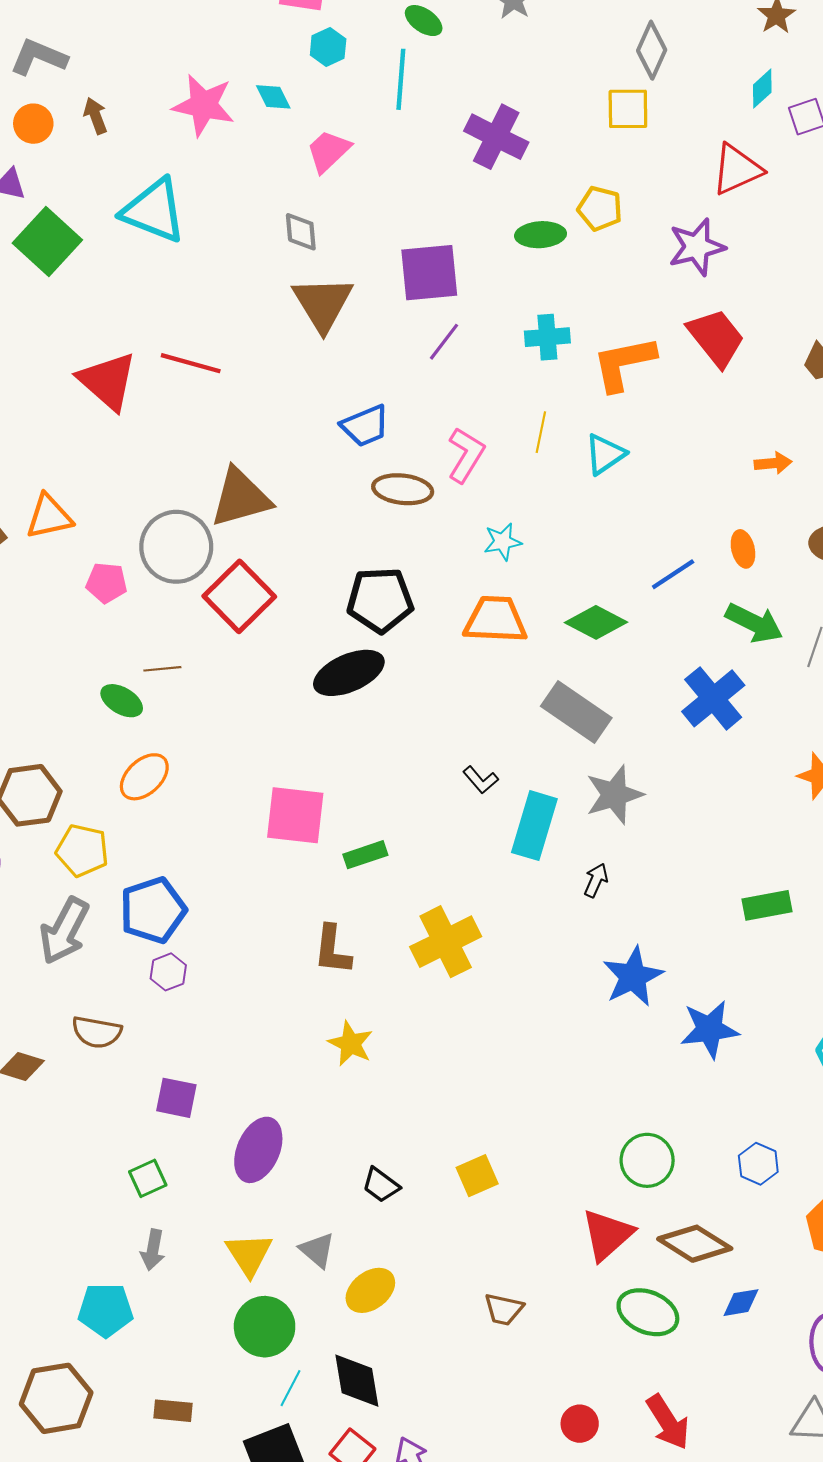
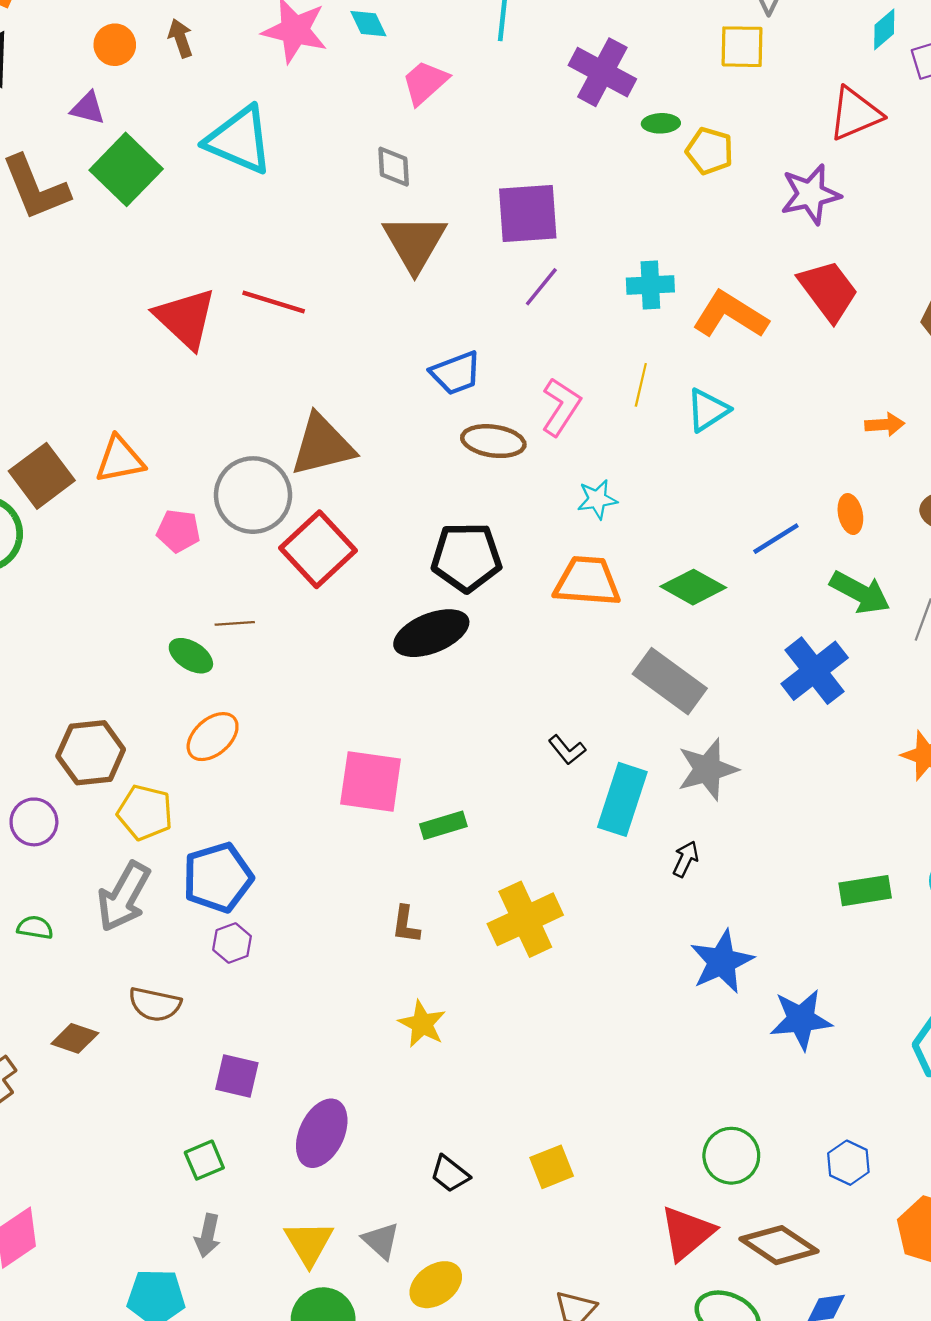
green ellipse: (541, 235) -> (661, 123), moved, size x0.7
orange L-shape: (624, 363) -> (730, 315), turned 42
brown L-shape: (332, 950) -> (406, 924), size x0.7

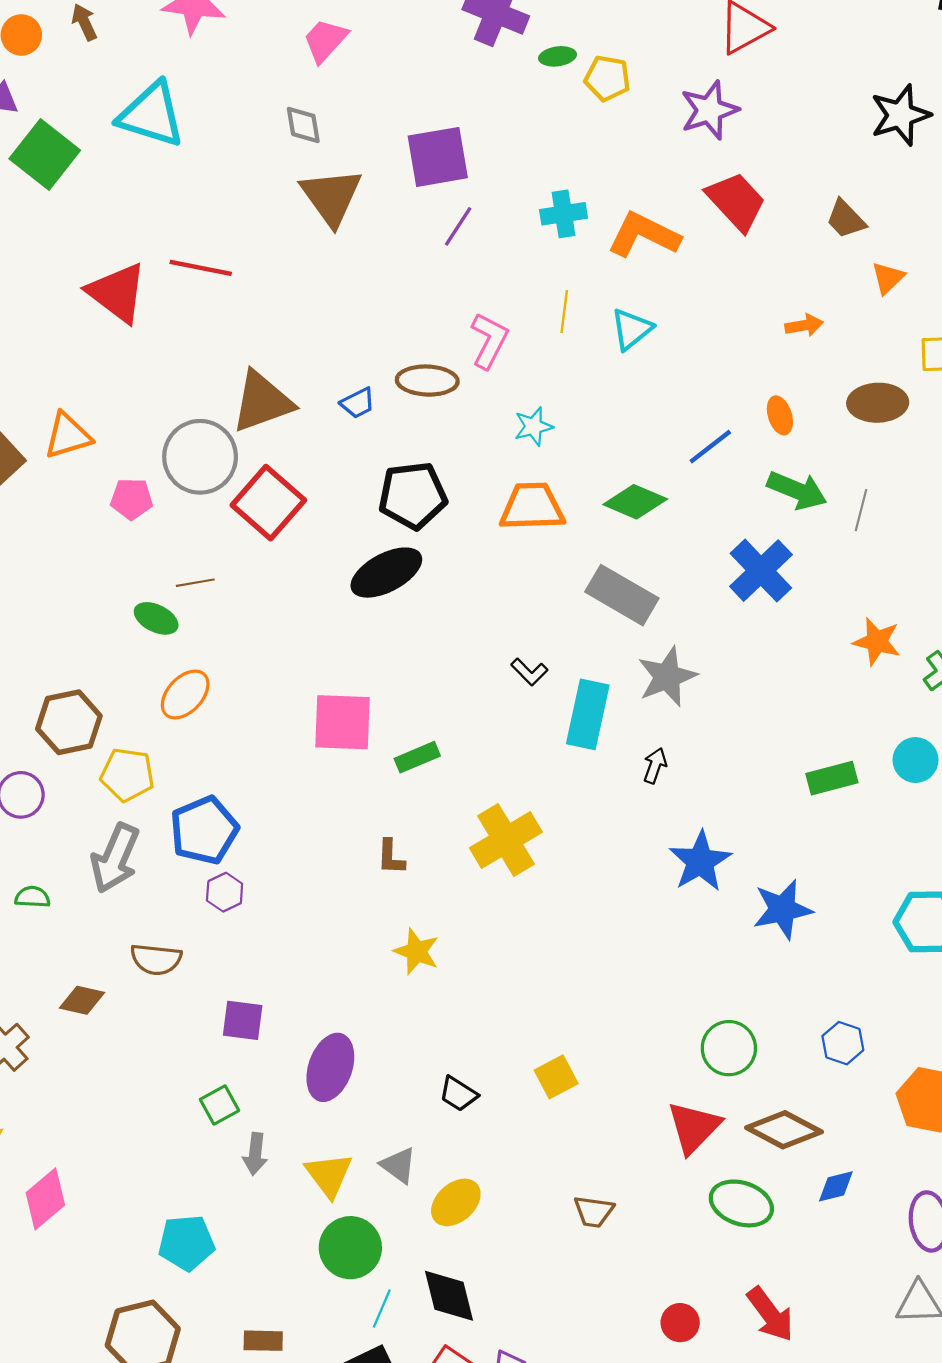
blue trapezoid: (456, 373) -> (358, 403), moved, size x0.7
gray arrow: (208, 1236) -> (255, 1154), moved

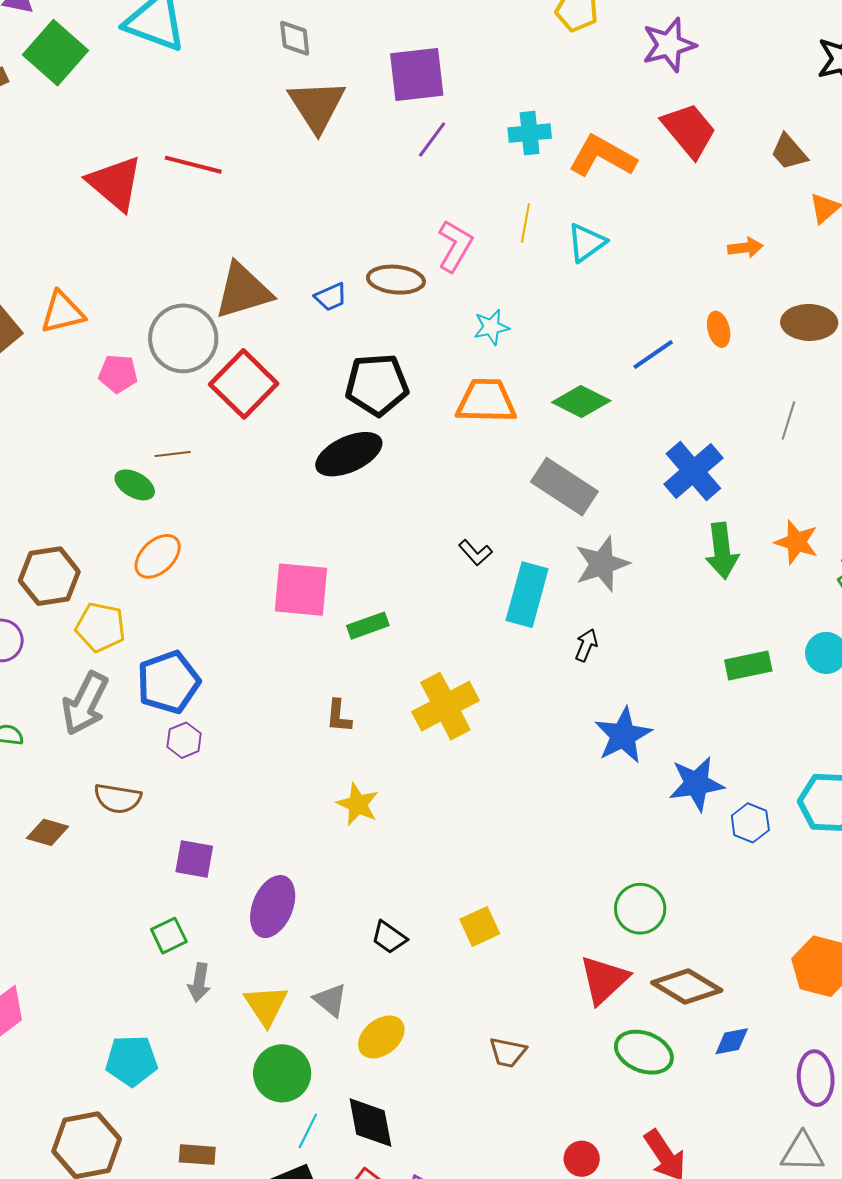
green arrow: (797, 490) -> (722, 551), moved, turned 58
blue hexagon: (843, 1043) -> (750, 823), moved

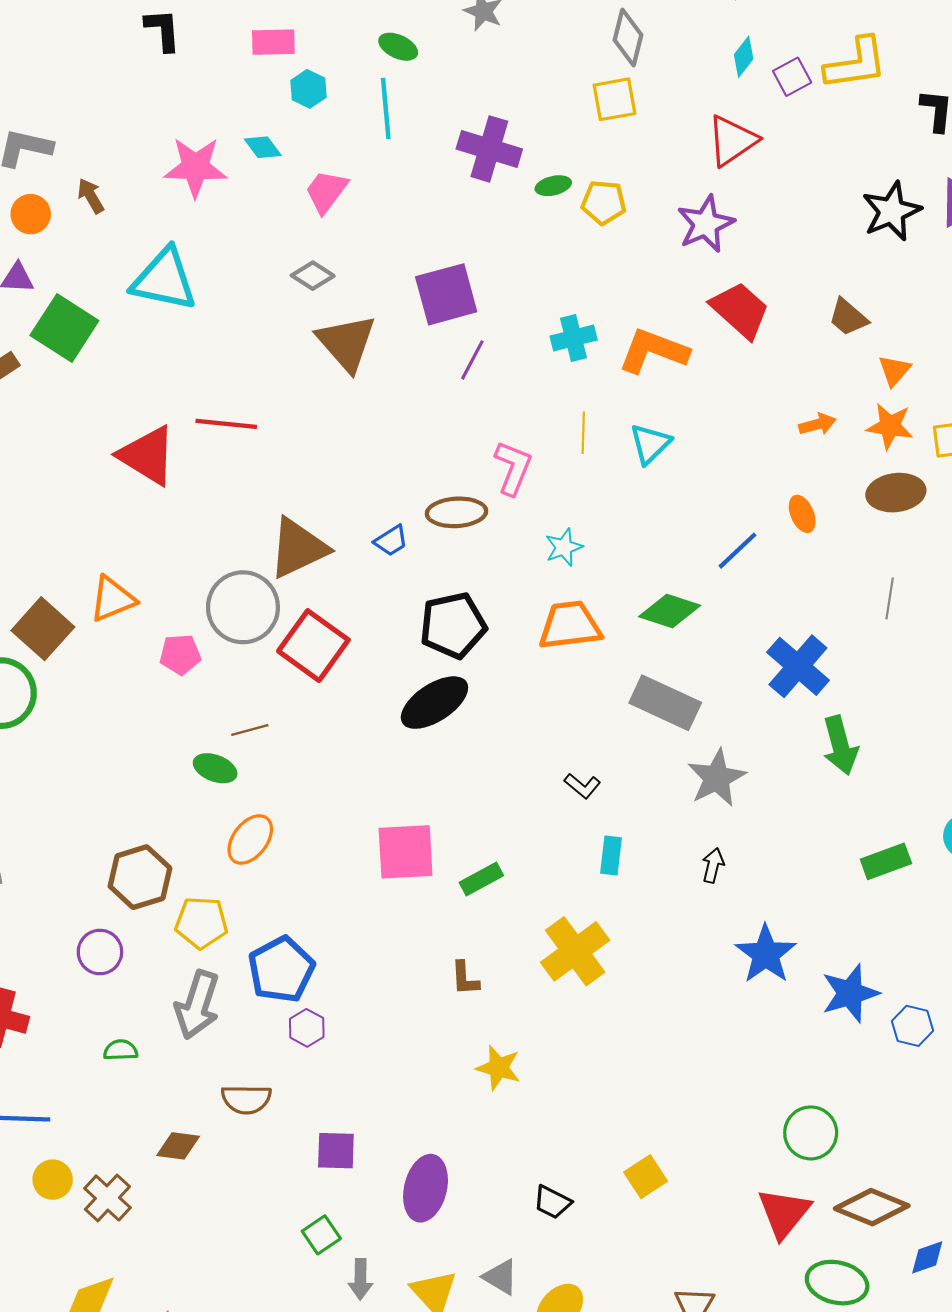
gray diamond: (295, 38) -> (313, 276), turned -42
orange star: (797, 542) -> (890, 426), moved
cyan rectangle: (527, 595) -> (611, 856), moved, size x0.6

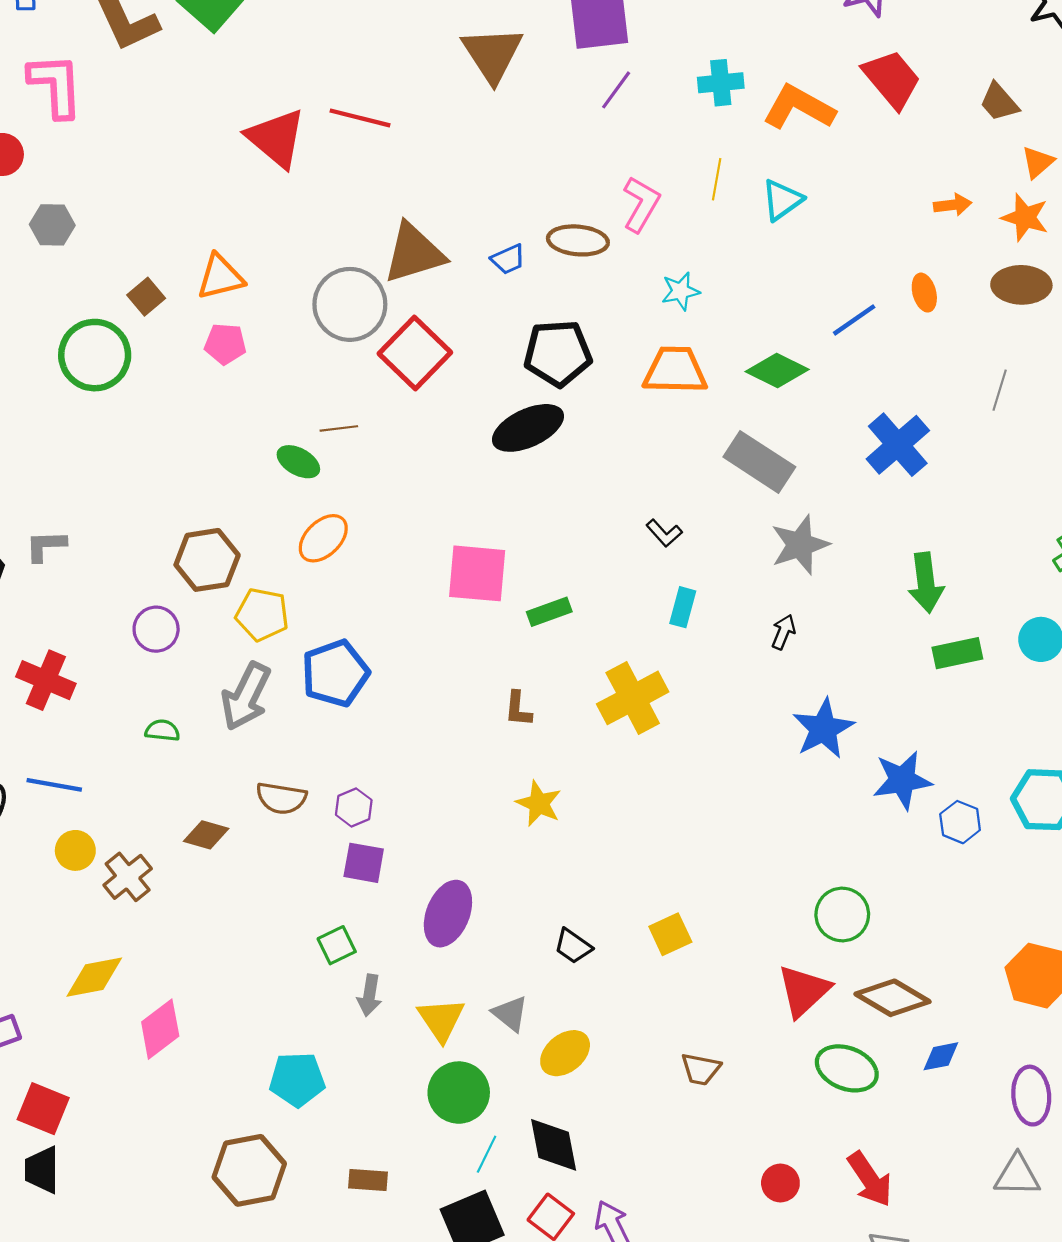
brown square: (43, 629) -> (146, 297), size x0.6
pink pentagon: (180, 654) -> (225, 344), moved
green arrow: (840, 745) -> (926, 583), moved
purple hexagon: (307, 1028) -> (354, 807), moved

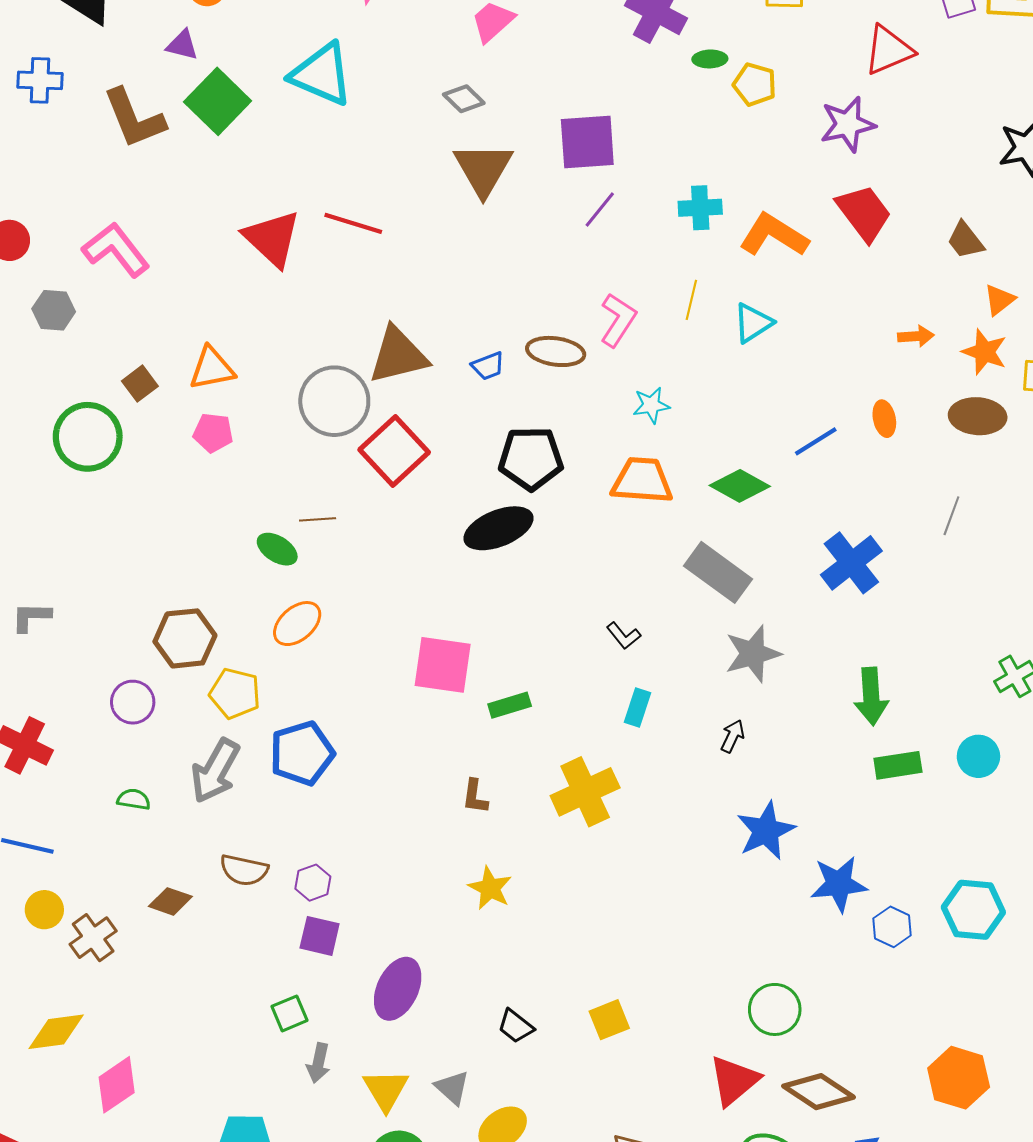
pink L-shape: (56, 85) -> (116, 250), moved, turned -38

